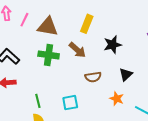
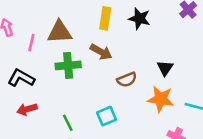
pink line: (24, 20) -> (31, 43), moved
black star: (113, 45) -> (139, 19), moved, turned -30
orange star: (117, 99) -> (161, 99), size x1.5

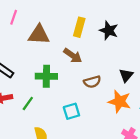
pink line: (31, 43) -> (14, 17), moved
green cross: (68, 65) -> (46, 76), moved
green line: (68, 123) -> (28, 104), moved, turned 56

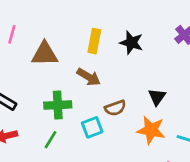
green line: (28, 104) -> (51, 140), moved
cyan square: (71, 111) -> (92, 127), moved

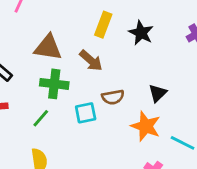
brown triangle: (45, 54) -> (48, 48), moved

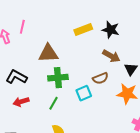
yellow rectangle: (103, 25) -> (83, 30), turned 60
brown arrow: (91, 61) -> (111, 56), moved

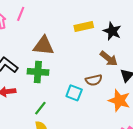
green cross: (58, 78) -> (38, 72), moved
cyan square: (84, 93) -> (74, 93), turned 35
green line: (54, 103) -> (40, 108), moved

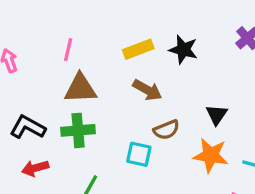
pink line: (21, 14) -> (68, 50), moved
brown arrow: (109, 59) -> (147, 90), moved

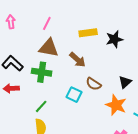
black star: (183, 50) -> (114, 39), turned 30
brown arrow: (147, 90) -> (78, 60), moved
brown semicircle: (166, 130) -> (94, 84), turned 42

